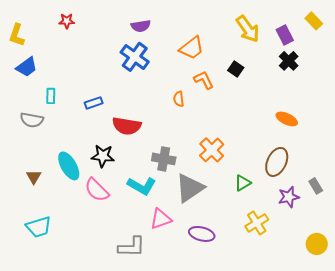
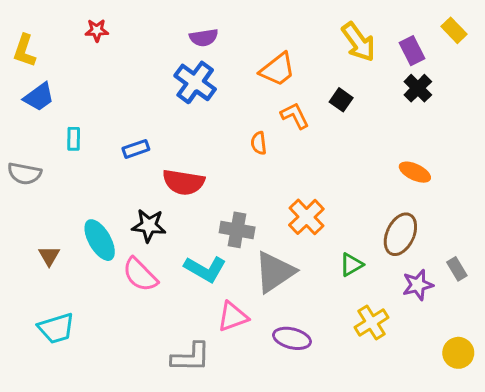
gray semicircle: (32, 120) -> (24, 174), moved

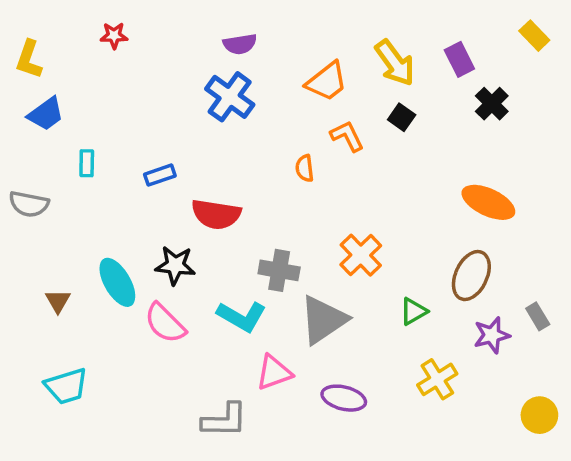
yellow arrow: (358, 42) -> (395, 63), moved
purple rectangle: (412, 51) -> (459, 59), moved
orange ellipse: (415, 172) -> (488, 202), size x1.4

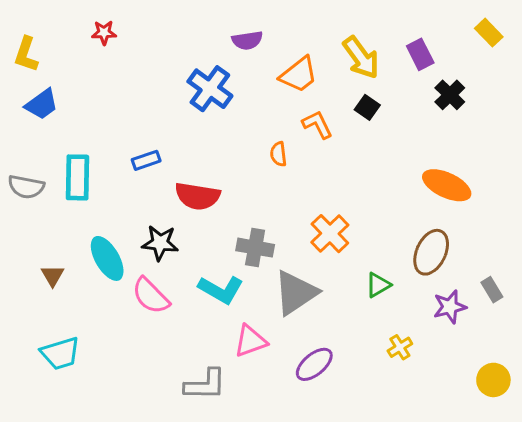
purple semicircle: (240, 44) -> (247, 40), moved
cyan rectangle: (87, 163) -> (78, 177), moved, size x1.8
yellow cross: (437, 379) -> (400, 347), size x0.7
purple ellipse: (344, 398) -> (314, 364), turned -54

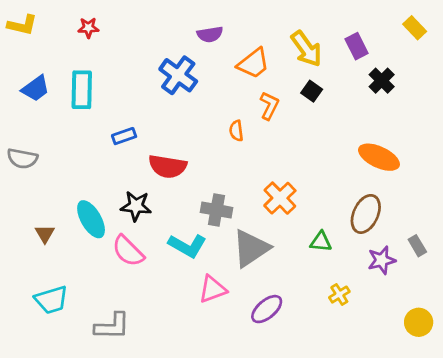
yellow L-shape: (26, 54) -> (22, 25), moved, turned -96
orange L-shape: (317, 124) -> (269, 106), turned 52
cyan rectangle: (78, 177) -> (82, 90), moved
green triangle: (378, 285) -> (321, 242), turned 35
gray L-shape: (205, 385) -> (112, 326), moved

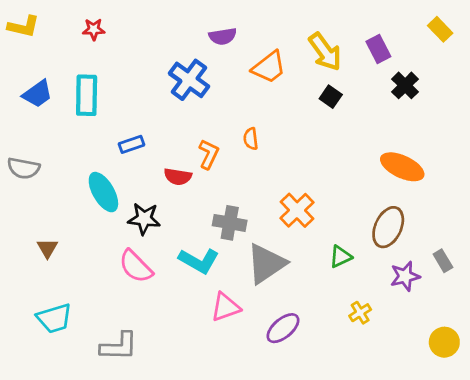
orange L-shape: (269, 106) -> (209, 154), moved
red semicircle: (168, 166) -> (178, 177), size x0.7
cyan ellipse: (91, 219) -> (103, 192), moved
green triangle: (321, 242) -> (341, 257), turned -30

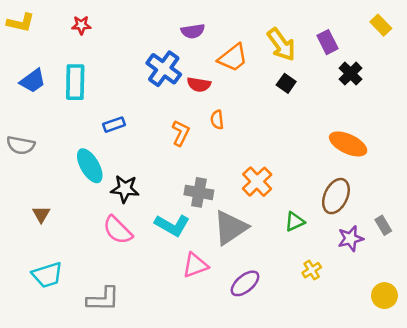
red semicircle: (178, 177) -> (199, 85), moved

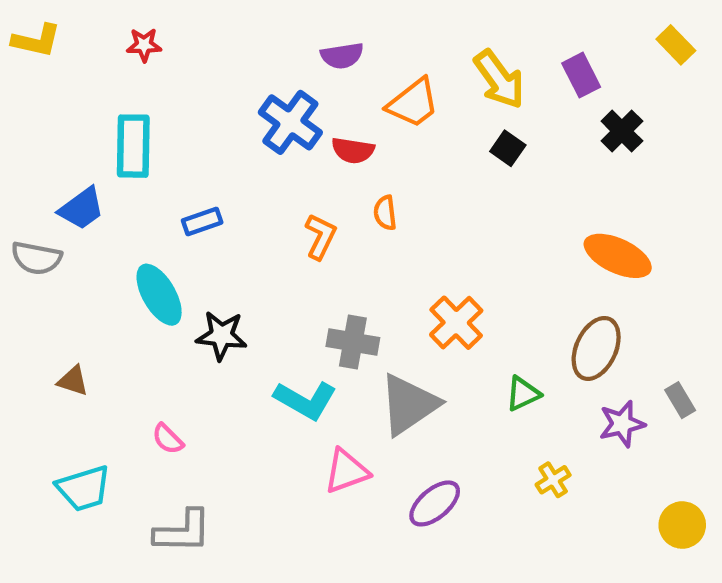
blue trapezoid: (33, 81) -> (82, 209), moved
brown triangle: (41, 214) -> (73, 381), turned -42
pink semicircle: (118, 230) -> (168, 439), moved, size x0.6

